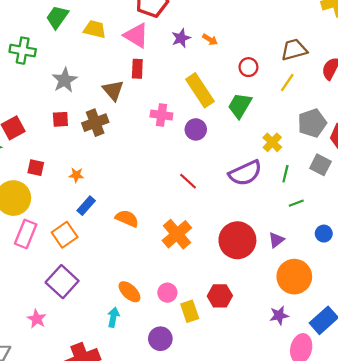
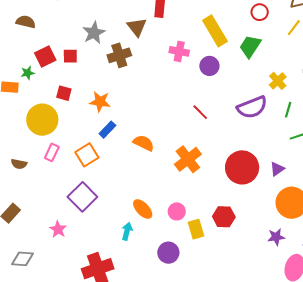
gray star: (65, 80) -> (94, 33), moved
red square: (60, 119) -> (70, 56), moved
orange star: (76, 175) -> (100, 102), size x1.5
pink rectangle: (26, 234) -> (52, 152), size x0.7

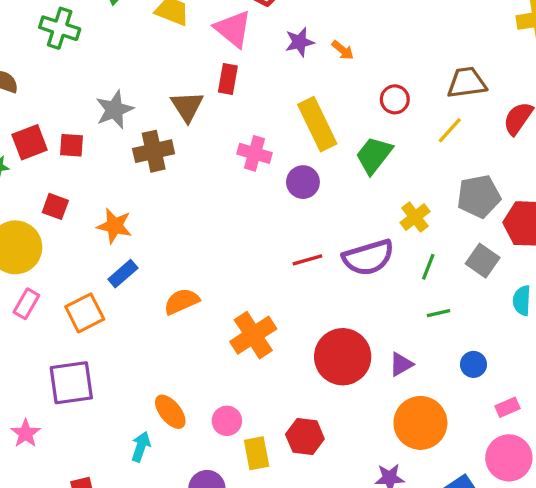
red line: (200, 112) -> (307, 260), moved, turned -66
orange semicircle: (144, 143) -> (182, 301), turned -55
purple square: (82, 197) -> (71, 383), turned 32

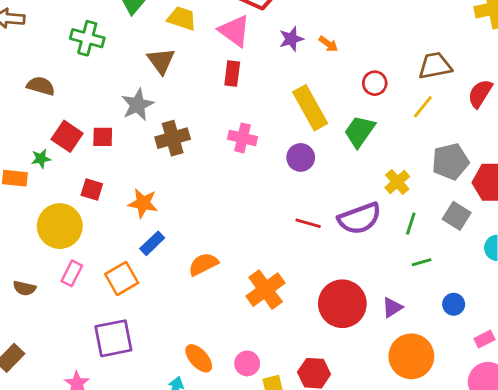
brown triangle: (187, 106) -> (161, 61), moved
red square: (30, 142) -> (67, 136), turned -32
pink cross: (254, 153) -> (243, 138), moved
red line: (307, 260) -> (308, 223), turned 35

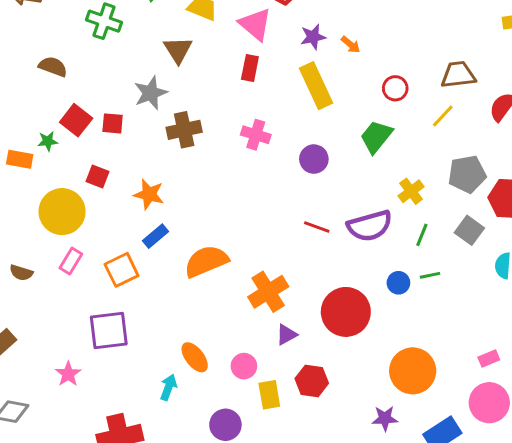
yellow rectangle: (310, 108) -> (316, 86), moved
orange semicircle: (203, 264) -> (206, 261), size x1.4
blue circle: (454, 304) -> (398, 283), moved
purple triangle: (392, 307) -> (286, 335), moved

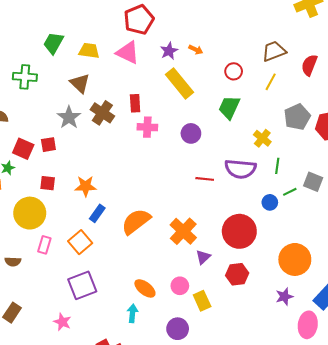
red rectangle: (250, 68) -> (135, 103), moved
brown cross: (184, 130) -> (102, 113), moved, turned -30
purple semicircle: (370, 226) -> (240, 169), turned 36
gray square: (469, 230) -> (313, 182), moved
red hexagon: (312, 381) -> (237, 274), moved

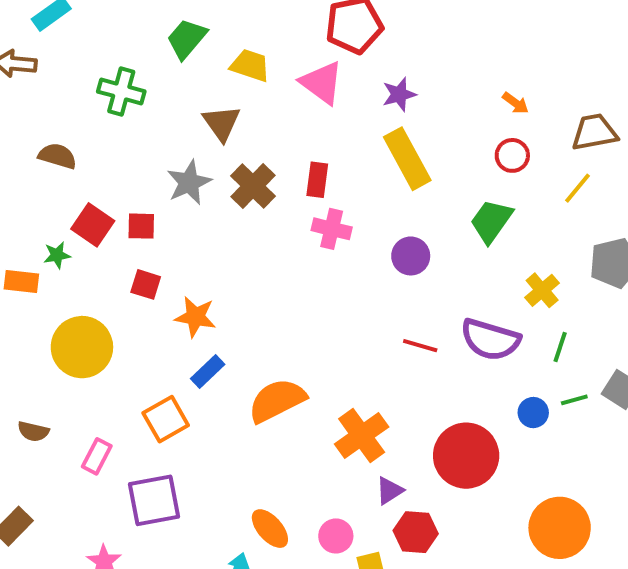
orange arrow: (196, 50) -> (516, 103), moved
red square: (48, 183) -> (146, 284), moved
pink rectangle: (44, 245) -> (97, 456), moved
red hexagon: (237, 274) -> (416, 532), moved

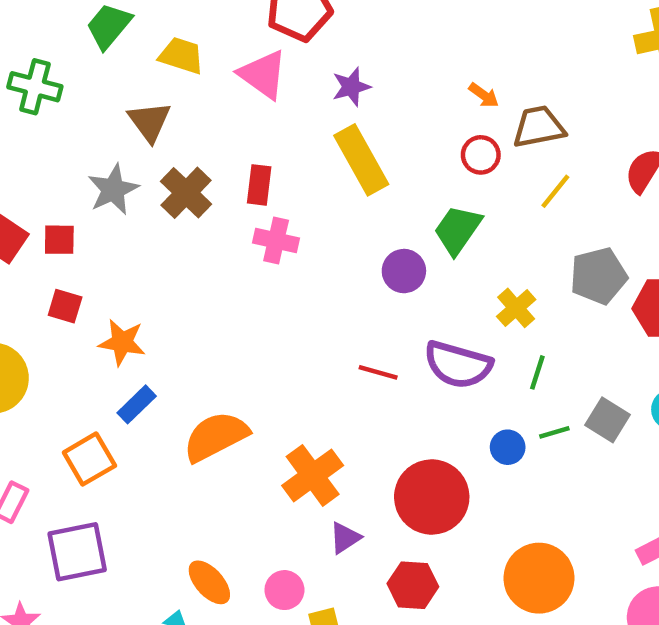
brown trapezoid: (595, 132) -> (539, 127), moved
purple circle: (411, 256) -> (404, 271), moved
red hexagon: (416, 532) -> (413, 585), moved

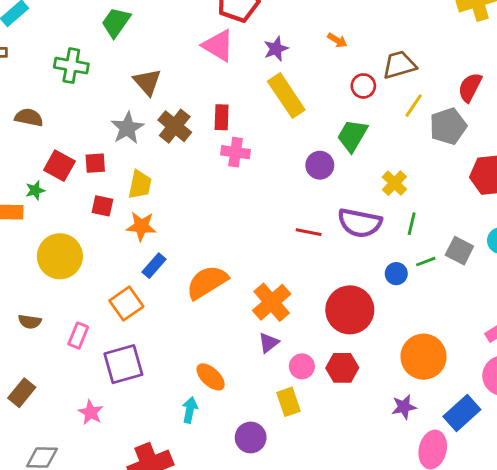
yellow trapezoid: (181, 56) -> (140, 185), moved, turned 88
orange arrow: (484, 95) -> (337, 40), moved
gray pentagon: (598, 276) -> (448, 126), moved
purple triangle: (345, 538) -> (269, 343), moved
pink circle: (284, 590) -> (302, 366), moved

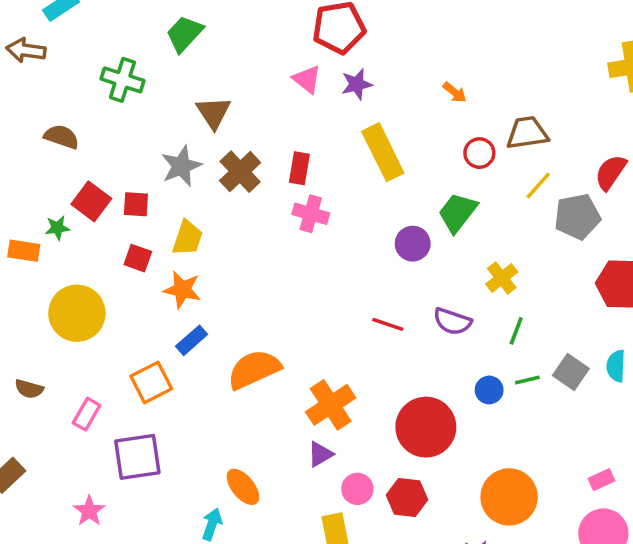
pink triangle: (218, 46) -> (307, 79), size x0.7
purple star: (276, 49) -> (357, 84), moved
purple semicircle: (360, 223) -> (452, 321), size x0.7

